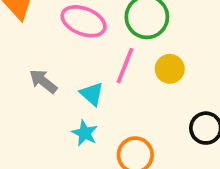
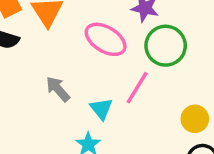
yellow circle: (170, 69) -> (195, 119), moved

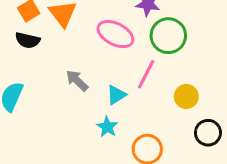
cyan triangle: (101, 109) -> (116, 95), turned 40
yellow circle: (195, 119) -> (186, 96), moved

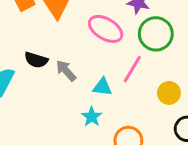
black semicircle: (28, 40) -> (36, 60), moved
cyan triangle: (116, 95) -> (102, 87), turned 36

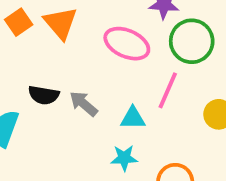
cyan star: (92, 117) -> (124, 158), turned -30

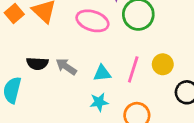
pink line: (168, 90) -> (133, 69), moved

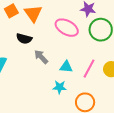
black semicircle: (37, 63) -> (24, 39), moved

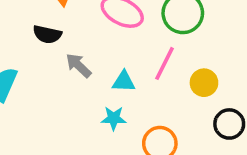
pink line: (89, 69) -> (164, 63), moved

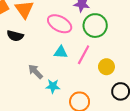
gray arrow: (79, 65) -> (35, 72), moved
cyan triangle: (124, 82) -> (61, 52), moved

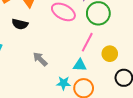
cyan triangle: (61, 52) -> (80, 65), moved
cyan star: (53, 86) -> (64, 83), moved

